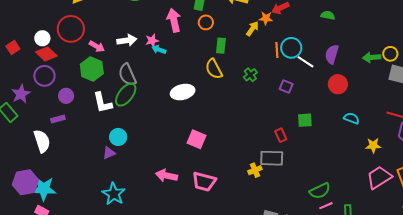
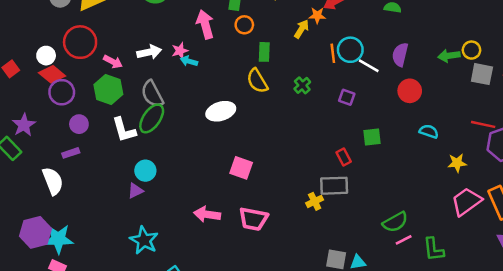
purple circle: (44, 76) -> (62, 92), moved

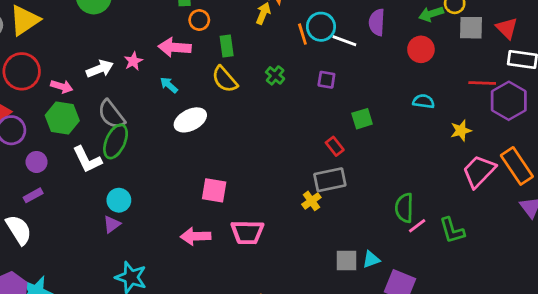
pink arrow: (205, 24) -> (175, 47), moved, turned -60
cyan arrow: (189, 61) -> (169, 85), moved, turned 35
red circle: (410, 91) -> (421, 49), moved
pink square: (241, 168) -> (214, 190), moved
green semicircle: (395, 222) -> (404, 208), turned 130

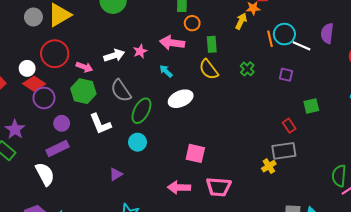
green ellipse: (116, 141) -> (141, 111), moved
purple rectangle: (33, 195) -> (57, 149), size x1.5
cyan circle: (119, 200) -> (138, 142), moved

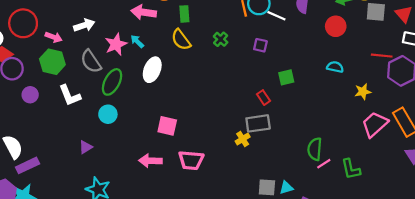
pink star: (140, 51) -> (116, 44), moved, size x1.5
white ellipse: (181, 99) -> (152, 70), turned -45
purple rectangle: (57, 149) -> (27, 165), moved

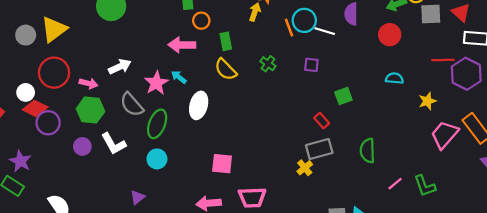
purple circle: (30, 95) -> (82, 146), moved
green semicircle: (315, 149) -> (367, 151), moved

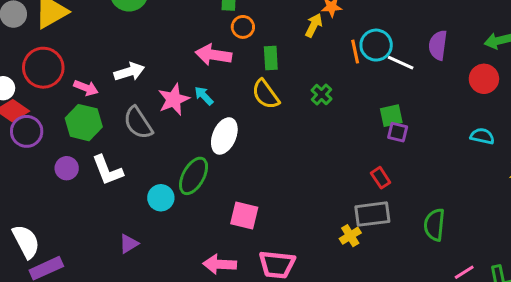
purple square: (311, 65) -> (398, 132), moved
green square: (343, 96) -> (391, 116), moved
green ellipse: (157, 124) -> (194, 176), moved

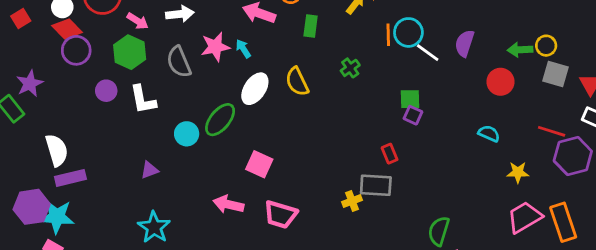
yellow semicircle: (266, 94) -> (297, 82), moved
green semicircle: (434, 225) -> (439, 231), moved

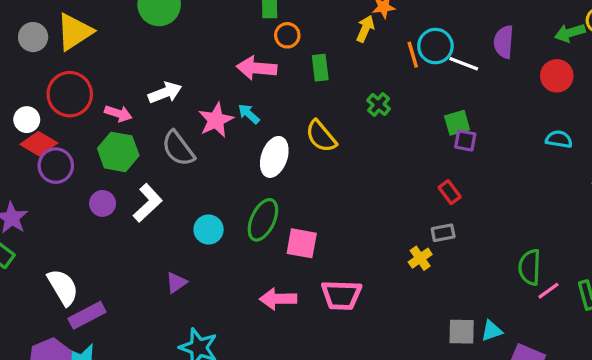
white L-shape: (143, 100) -> (148, 203), turned -108
green ellipse: (220, 120) -> (263, 220), moved
gray rectangle: (376, 185) -> (443, 233), size x0.6

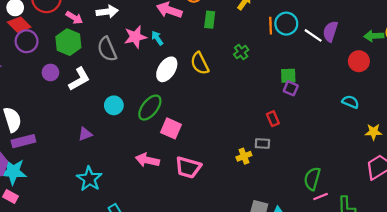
white line: (464, 64) -> (313, 35), moved

